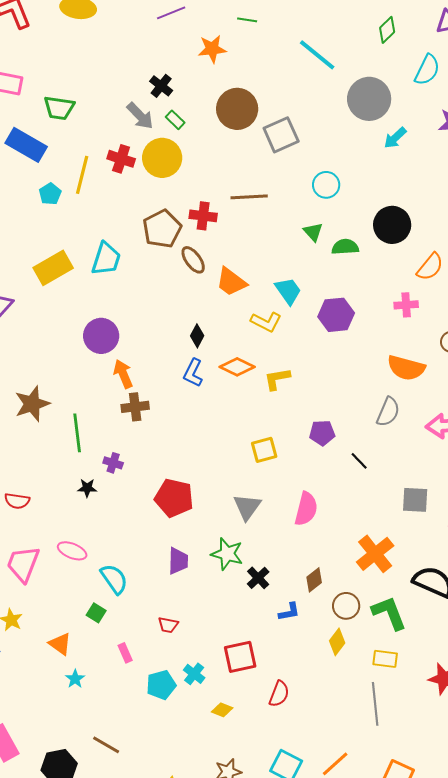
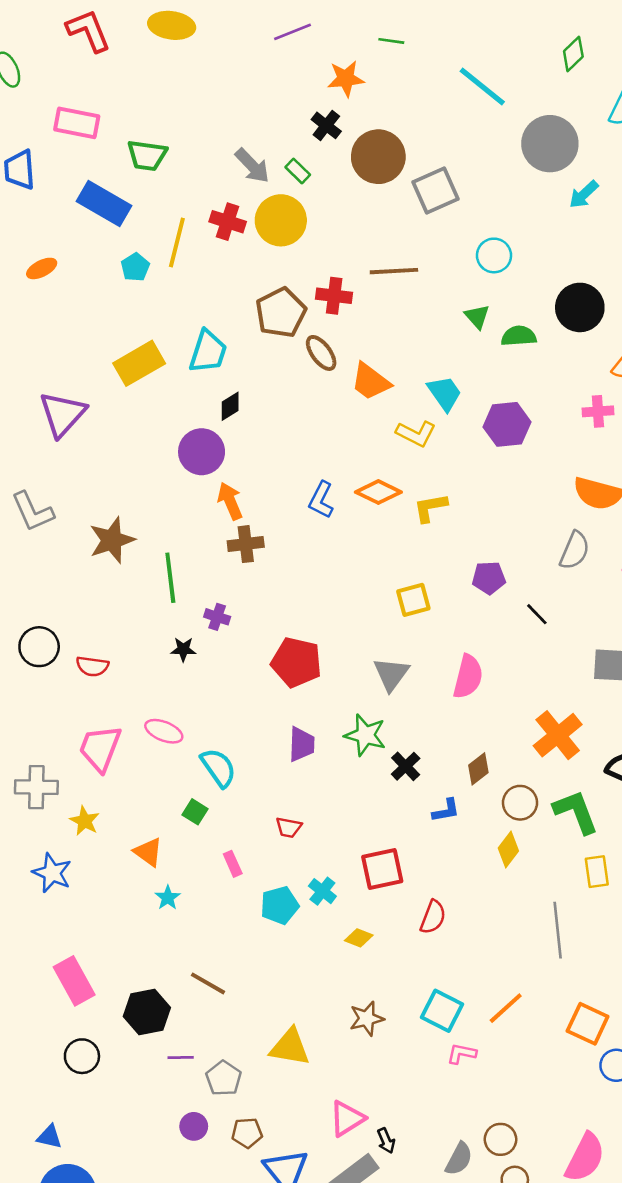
black cross: (161, 86) -> (326, 125), moved
black diamond: (197, 336) -> (230, 406), moved, turned 30
yellow rectangle: (385, 659) -> (597, 872), moved, turned 75

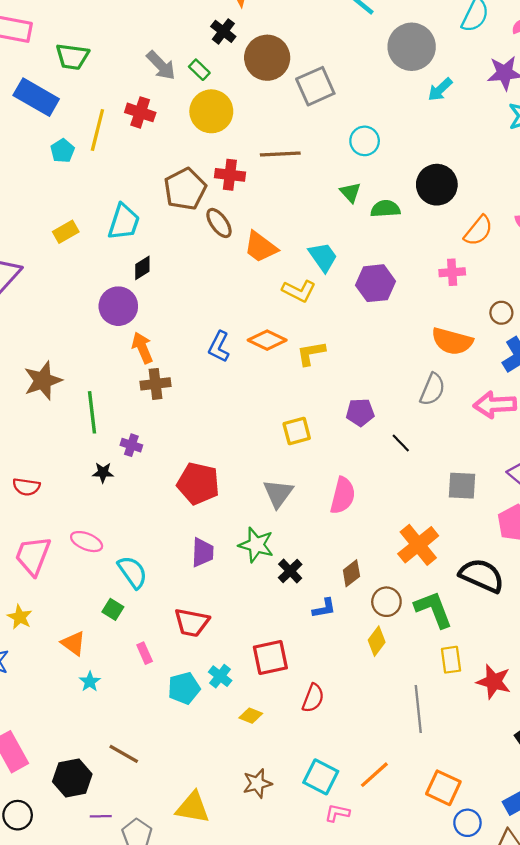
yellow circle: (281, 220) -> (211, 111), moved
yellow rectangle: (139, 363) -> (66, 232), size x0.6
red trapezoid: (289, 827) -> (192, 623), size x1.6

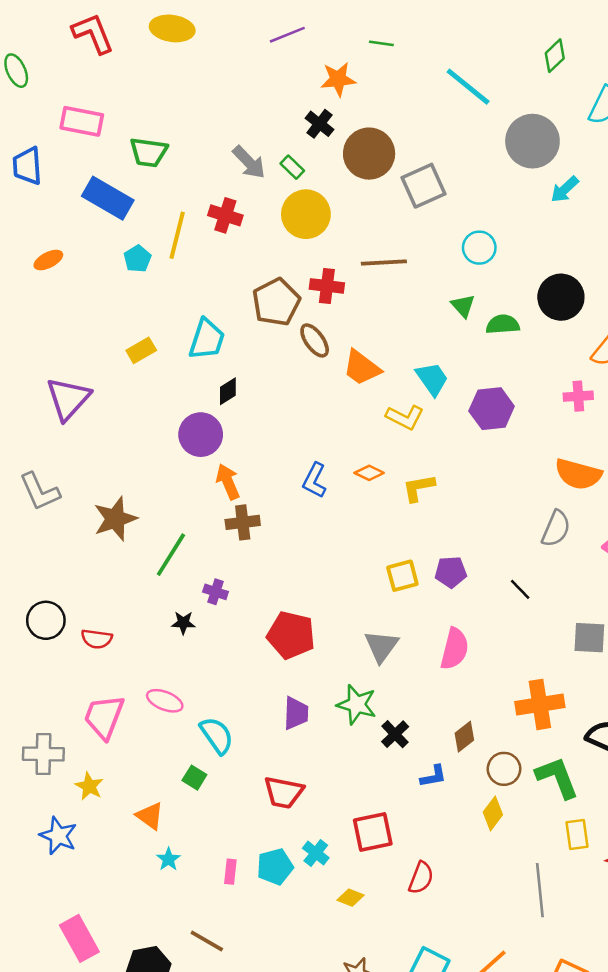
orange diamond: (267, 340) -> (369, 473), size x0.7
green line: (92, 412) -> (171, 555), turned 39
purple pentagon: (360, 412) -> (451, 572), moved
orange cross: (418, 545) -> (540, 704), turned 30
pink rectangle: (145, 653) -> (230, 872), moved, turned 30

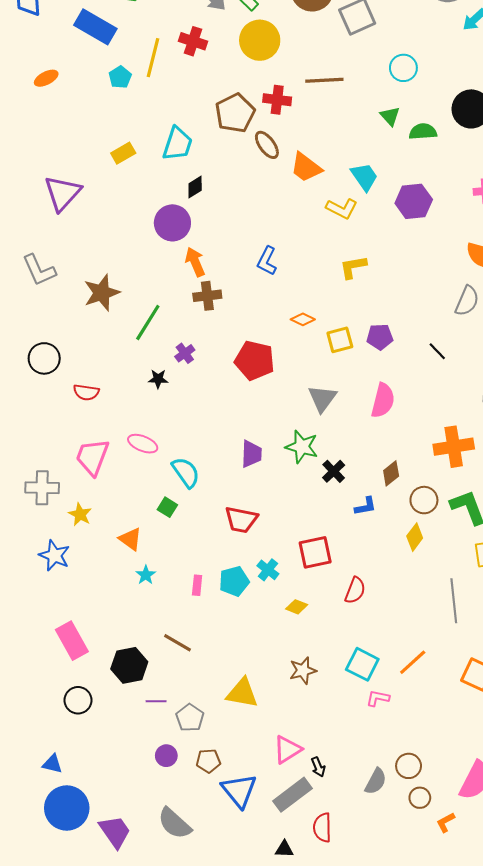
orange diamond: (369, 473) -> (303, 319), moved
purple cross: (216, 592) -> (185, 353), turned 36
black circle: (46, 620) -> (44, 358), moved
red pentagon: (291, 635) -> (255, 360), moved

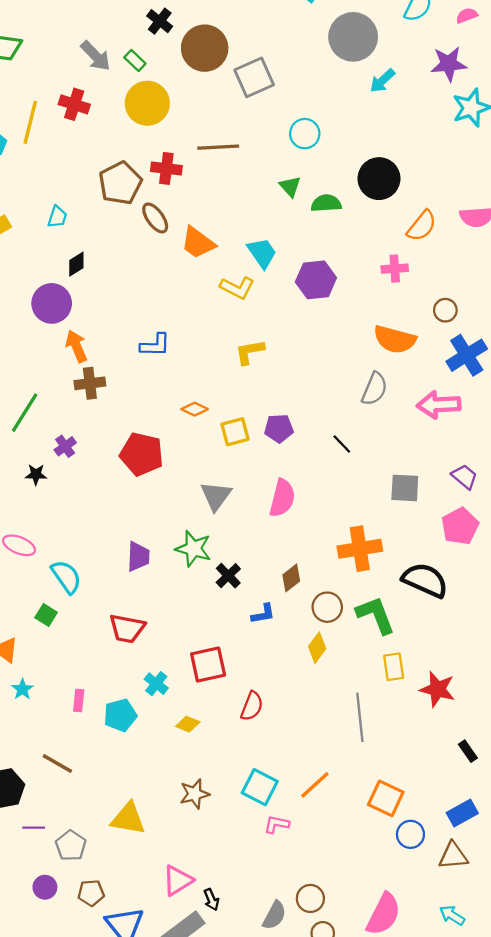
cyan trapezoid: (178, 144) -> (57, 217), size x0.6
blue L-shape: (267, 261) -> (155, 345), turned -116
cyan pentagon: (234, 581) -> (120, 715), moved

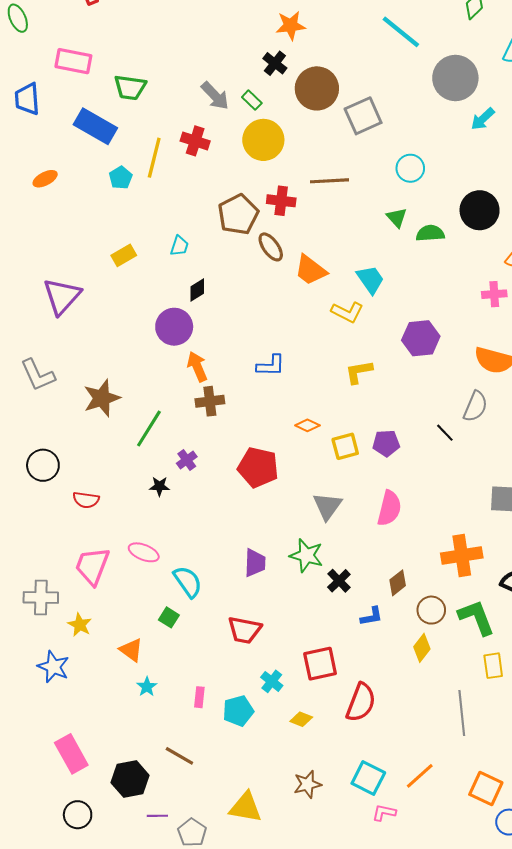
purple hexagon: (316, 280) -> (421, 338), moved
black line: (342, 444) -> (445, 433), moved
red semicircle: (252, 706) -> (361, 702), size x1.4

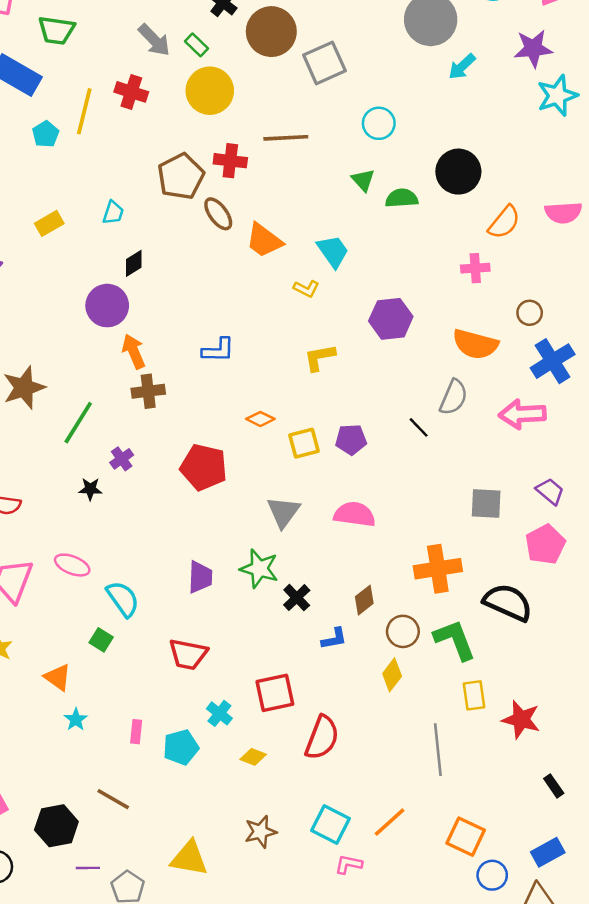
yellow L-shape: (347, 312) -> (306, 289), size x0.7
pink semicircle: (389, 508) -> (355, 514), turned -96

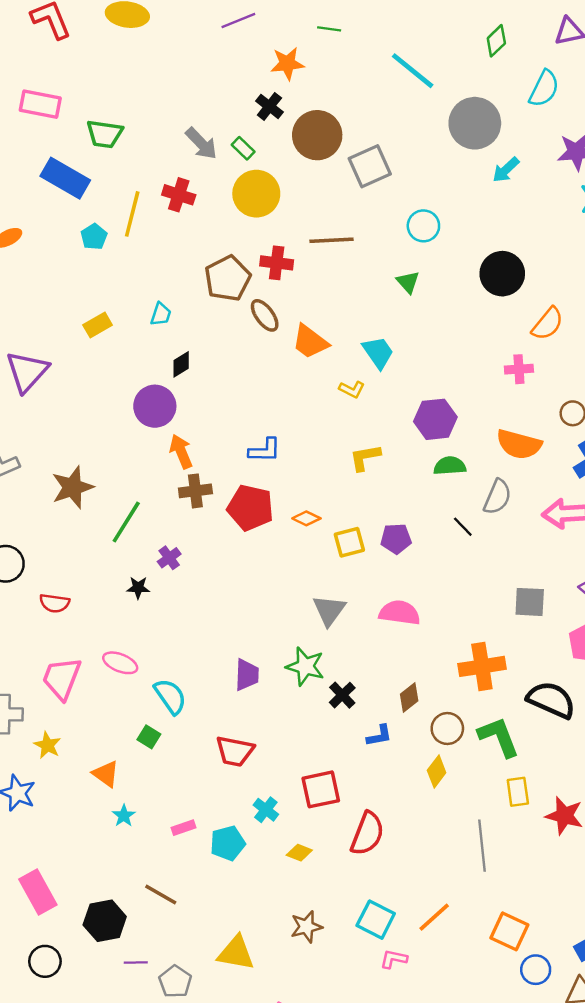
green semicircle: (402, 198) -> (450, 466), moved
red pentagon: (204, 467) -> (250, 508), moved
pink rectangle: (136, 732) -> (183, 828), turned 65

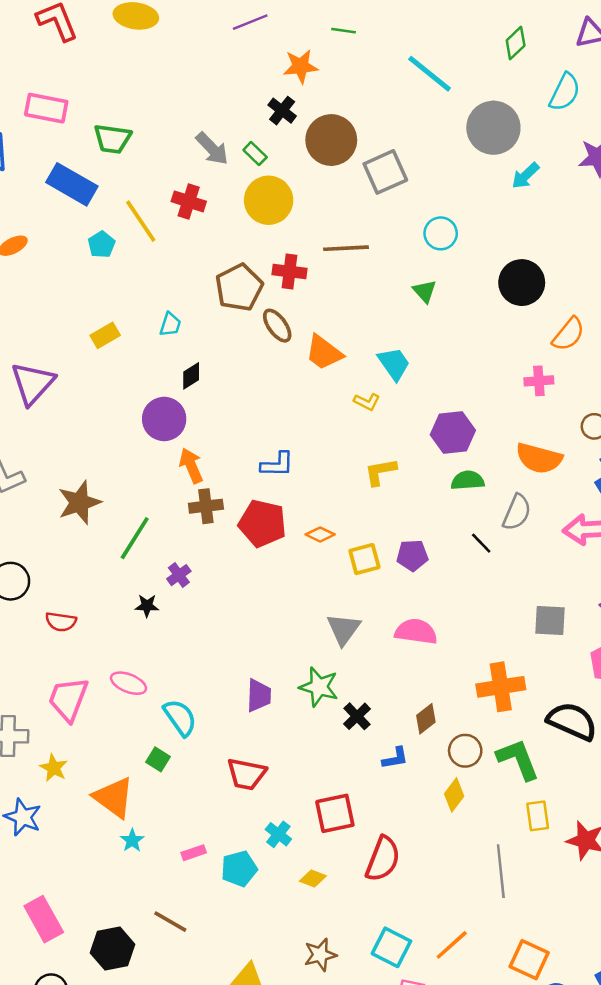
yellow line: (132, 214) -> (141, 221), turned -48
orange triangle: (106, 774) -> (114, 797), size x1.5

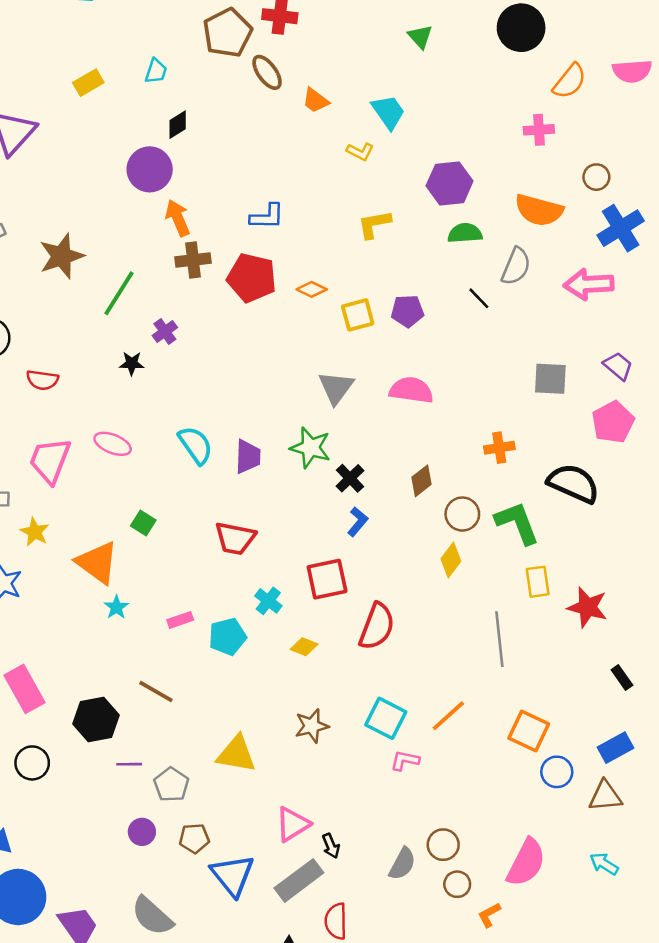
orange trapezoid: (324, 353) -> (316, 100), size x0.7
orange cross: (501, 687) -> (499, 448), size x0.6
cyan semicircle: (180, 718) -> (196, 445), moved
blue L-shape: (395, 758) -> (358, 522), moved, turned -40

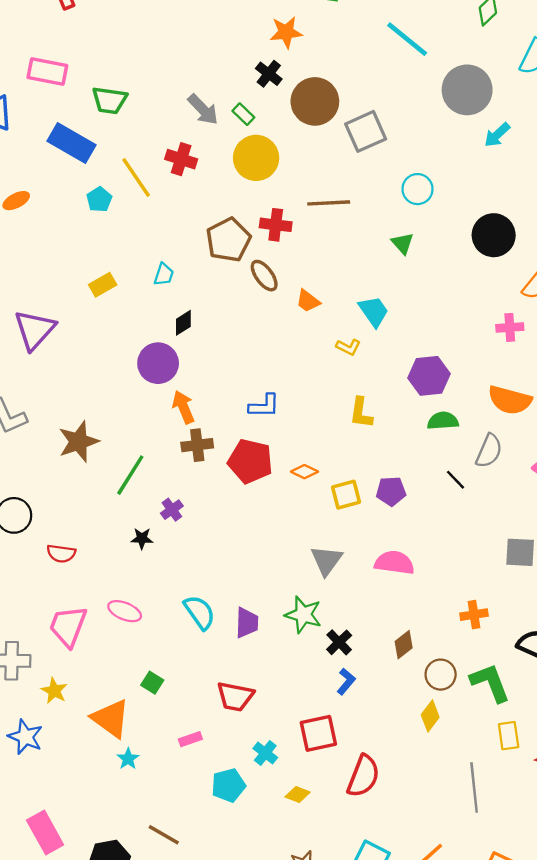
yellow L-shape: (374, 224) -> (361, 413), turned -72
pink rectangle: (180, 620) -> (190, 739), moved

